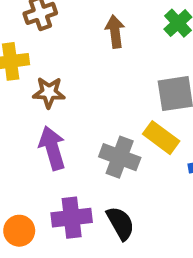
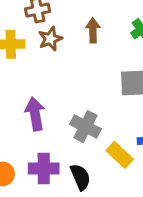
brown star: (49, 92) -> (50, 39), moved, turned -30
yellow rectangle: (161, 138) -> (120, 155), moved

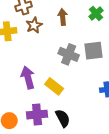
gray cross: (86, 127) -> (69, 54), moved
yellow rectangle: (120, 155) -> (54, 86), moved

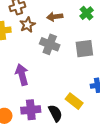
brown arrow: (63, 17) -> (55, 17), turned -91
gray cross: (69, 54) -> (50, 44), moved
yellow rectangle: (54, 86) -> (74, 101), moved

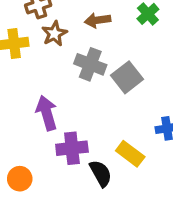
gray square: (84, 49) -> (127, 77), moved, turned -30
purple cross: (31, 110) -> (72, 148), moved

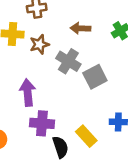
brown star: (54, 34) -> (39, 44), moved

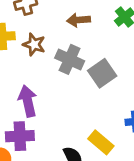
brown star: (39, 44) -> (34, 44), turned -30
purple cross: (42, 123) -> (20, 136), moved

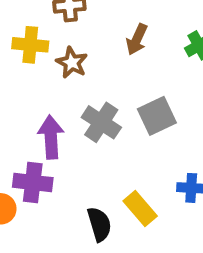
brown arrow: (79, 20) -> (137, 39), turned -70
gray cross: (70, 59) -> (101, 122), moved

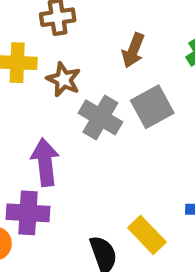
gray square: (157, 116) -> (152, 107), moved
gray cross: (101, 122) -> (100, 117), moved

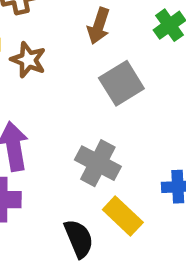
gray cross: (100, 117) -> (98, 163), moved

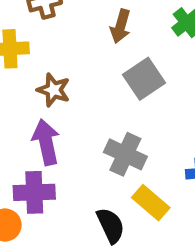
brown star: (28, 60) -> (54, 90), moved

